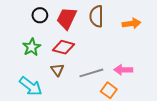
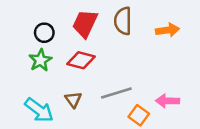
black circle: (40, 15) -> (44, 33), moved
brown triangle: (57, 70) -> (73, 100), moved
pink arrow: (123, 70) -> (167, 101), moved

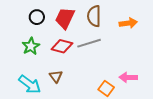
black circle: (44, 33) -> (37, 17), moved
gray line: (116, 93) -> (89, 43), moved

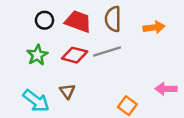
red trapezoid: (65, 18) -> (78, 21), turned 85
pink arrow: (128, 77) -> (166, 89), moved

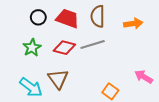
pink arrow: (166, 89) -> (144, 77), turned 30
brown triangle: (67, 91) -> (58, 79), size x1.5

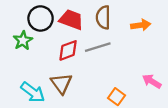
black circle: (38, 17) -> (41, 18), size x1.5
green star: (32, 48) -> (23, 41), moved
red diamond: (64, 48) -> (68, 50), turned -35

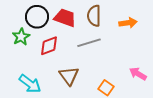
red diamond: (68, 50) -> (49, 46), moved
brown triangle: (61, 83) -> (69, 76), moved

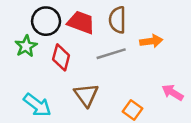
orange arrow: (128, 23) -> (151, 41), moved
red diamond: (49, 46) -> (61, 57), turned -55

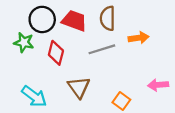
green star: (26, 46) -> (24, 42), turned -30
pink arrow: (173, 93) -> (158, 85), turned -36

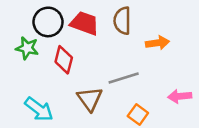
gray line: (102, 49) -> (124, 78), moved

